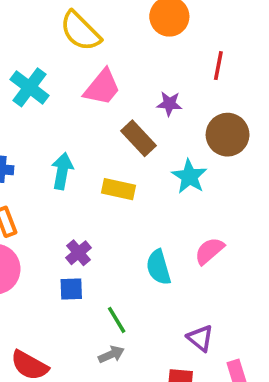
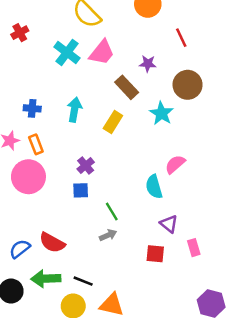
red line: (218, 66) -> (181, 38), turned -36
cyan cross: (29, 87) -> (67, 52), moved
yellow rectangle: (118, 189) -> (113, 122), turned -70
cyan semicircle: (158, 267) -> (154, 187), moved

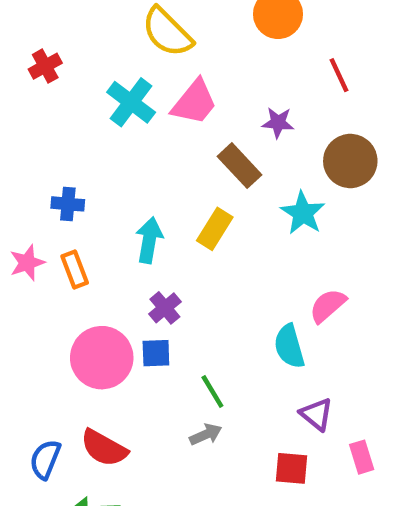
cyan arrow: (74, 110) -> (149, 240), moved
pink circle: (28, 177) -> (102, 358), moved
blue semicircle: (20, 249) -> (45, 459), turned -30

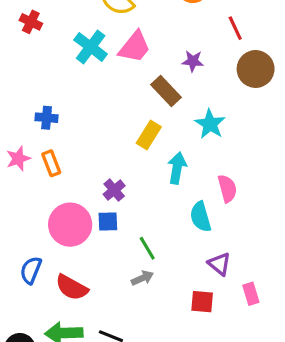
red cross: (45, 66) -> (31, 22), turned -35
brown circle: (350, 161) -> (256, 69), moved
cyan arrow: (149, 240) -> (177, 168), moved
pink semicircle: (328, 306) -> (227, 188), turned 116
blue semicircle: (45, 459) -> (31, 270), moved

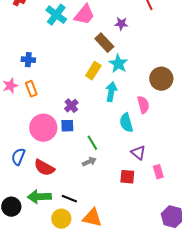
brown circle: (256, 69) -> (161, 79), moved
cyan star: (210, 124) -> (118, 64), moved

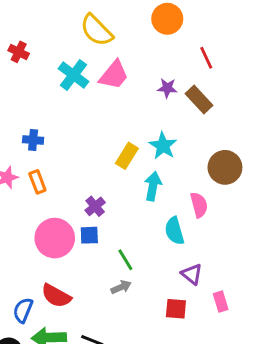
brown rectangle: (104, 43) -> (199, 100), moved
blue semicircle: (18, 157) -> (23, 310), moved

